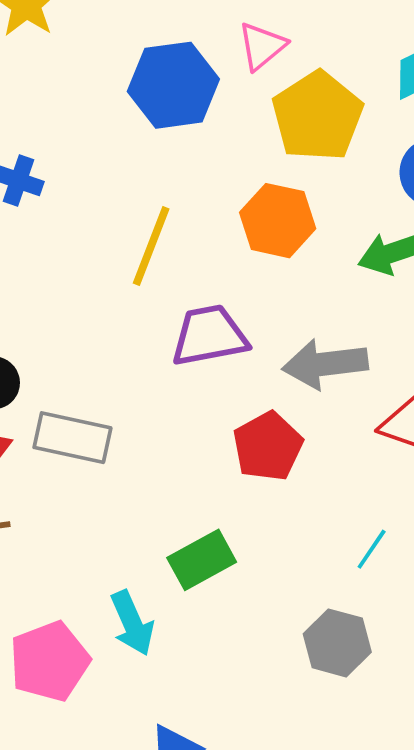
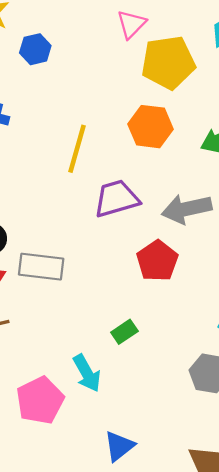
blue hexagon: (173, 85) -> (35, 49), moved, size x0.6
yellow pentagon: (317, 116) -> (168, 63), turned 30
green rectangle: (202, 560) -> (124, 332), size x0.7

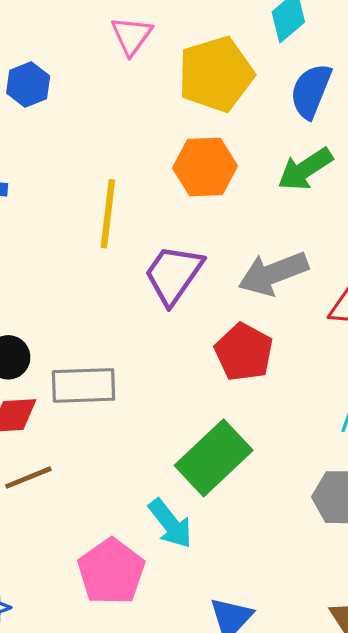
pink triangle: (131, 24) -> (132, 36), moved
purple trapezoid: (116, 199) -> (173, 274), turned -30
green rectangle: (124, 332) -> (214, 458), size x2.0

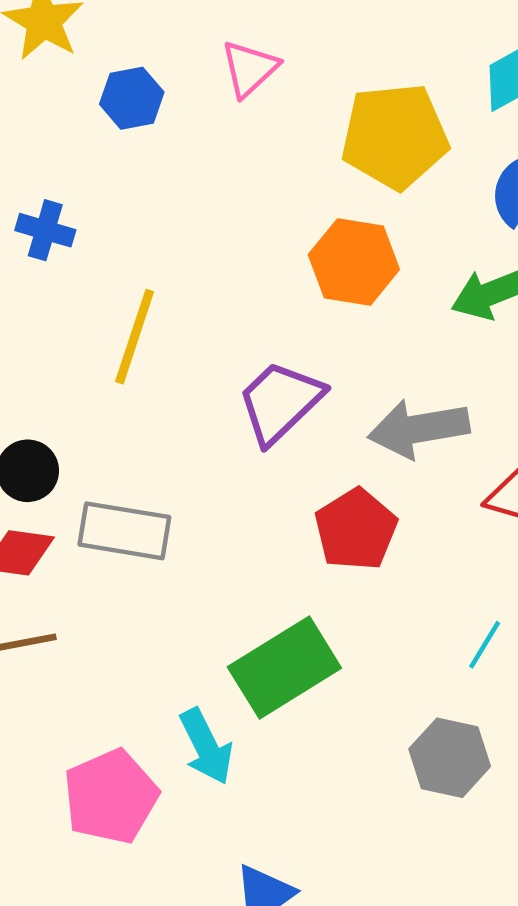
pink triangle: (132, 36) -> (250, 69), moved
yellow line: (108, 214) -> (135, 337), moved

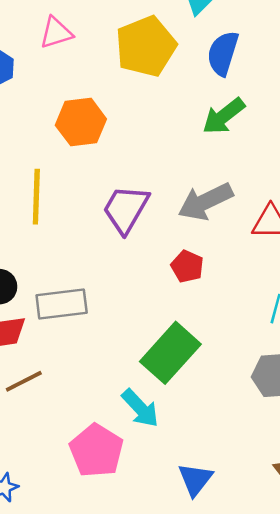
pink triangle: (250, 69) -> (56, 33), turned 42
orange hexagon: (354, 262) -> (81, 122), moved
red pentagon: (356, 529) -> (187, 266), size x0.7

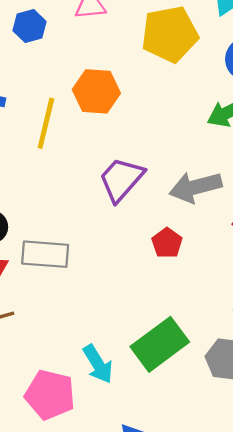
yellow line: (36, 197) -> (46, 123), moved
green rectangle: (170, 353) -> (160, 344), moved
pink pentagon: (96, 451) -> (50, 395), turned -30

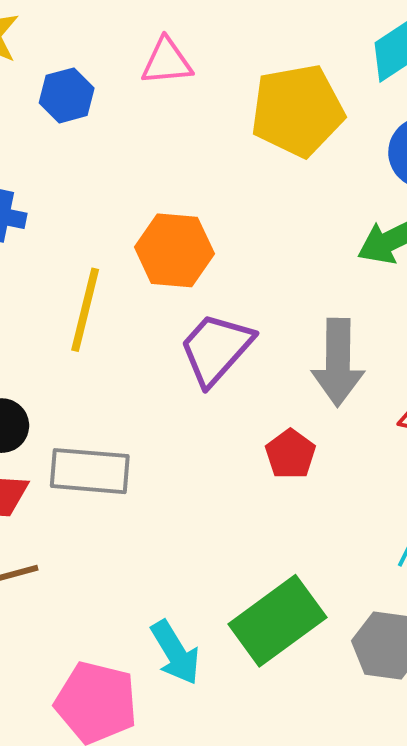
orange hexagon: (96, 91) -> (174, 250), moved
yellow line: (46, 123) -> (85, 310), moved
gray arrow: (195, 187) -> (338, 362), turned -75

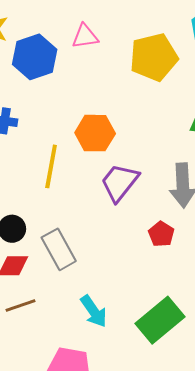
blue hexagon: (67, 95) -> (35, 57), size x1.6
gray rectangle: (90, 471) -> (59, 249), turned 60
cyan arrow: (175, 653) -> (94, 311), moved

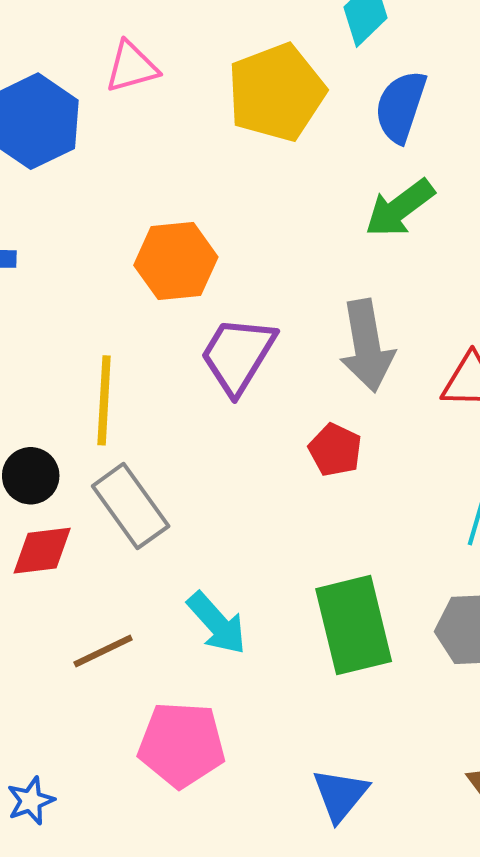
yellow line: (51, 166) -> (104, 400), moved
brown line: (20, 306) -> (103, 651), moved
green rectangle: (160, 320) -> (354, 625), turned -57

